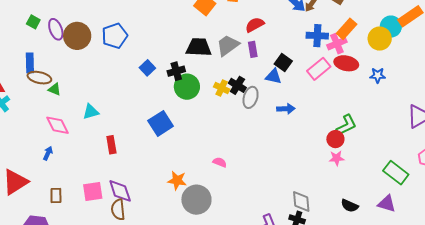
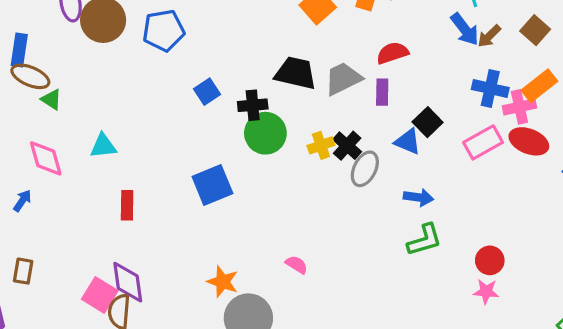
yellow cross: (222, 88) -> (321, 145), turned 35
green L-shape: (346, 125) -> (425, 240), moved
pink square: (93, 191) -> (100, 295), moved, turned 30

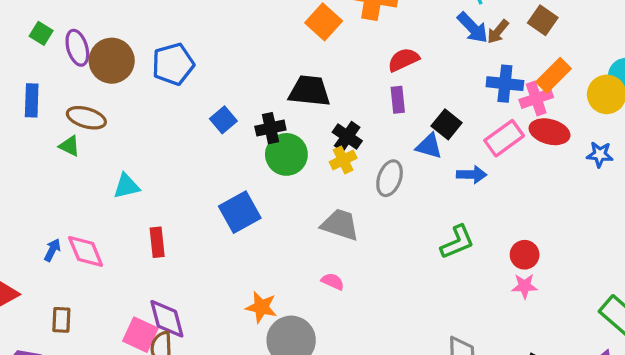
brown ellipse: (30, 76) -> (86, 118), moved
gray trapezoid: (343, 79) -> (340, 225), moved, turned 51
black cross: (347, 146) -> (347, 136), moved
pink diamond: (46, 158) -> (86, 251), moved
blue arrow: (419, 197) -> (472, 175), moved

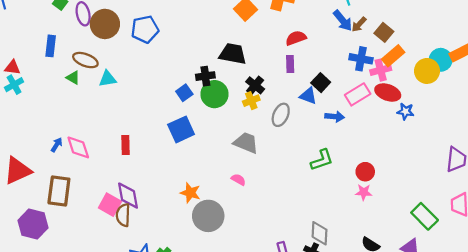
brown square: (543, 20) -> (384, 32), moved
blue square: (223, 120) -> (184, 93), moved
blue star: (600, 154) -> (405, 111), moved
cyan triangle: (126, 186) -> (108, 79), moved
brown rectangle: (61, 320) -> (59, 191), size x1.8

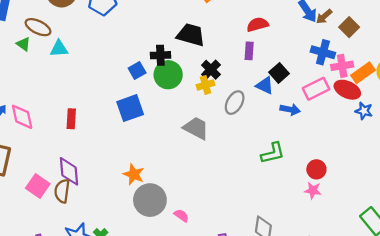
orange rectangle: (393, 56) -> (363, 73), moved
pink semicircle: (238, 180) -> (181, 215), moved
pink square: (110, 205) -> (38, 186), moved

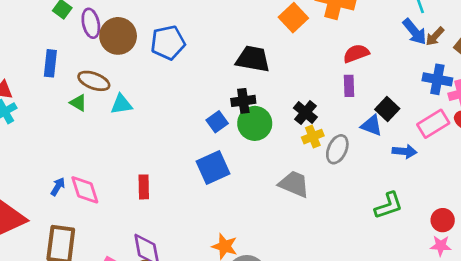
black trapezoid: (191, 35) -> (253, 59), moved
yellow cross: (205, 85) -> (313, 137), moved

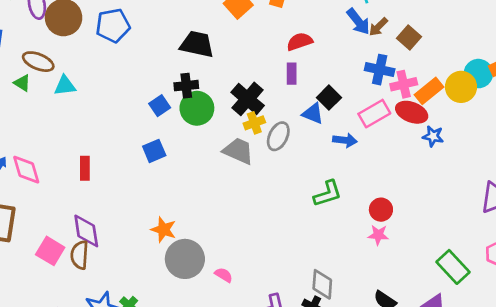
black cross: (305, 113) -> (248, 99), size x1.4
blue square: (213, 167) -> (154, 151), size x0.7
gray trapezoid: (294, 184) -> (238, 151), moved

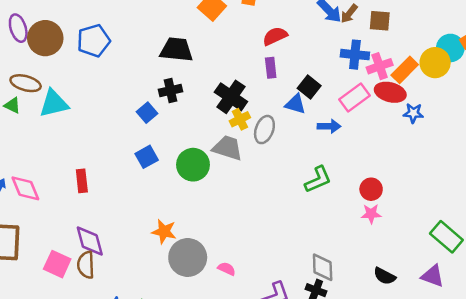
brown square: (409, 38) -> (380, 21), turned -30
cyan triangle: (65, 86) -> (54, 103), size x1.4
green circle: (197, 108) -> (193, 165), moved

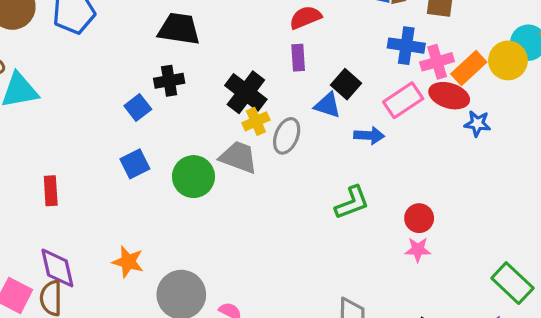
orange star: (164, 232) -> (128, 262), moved

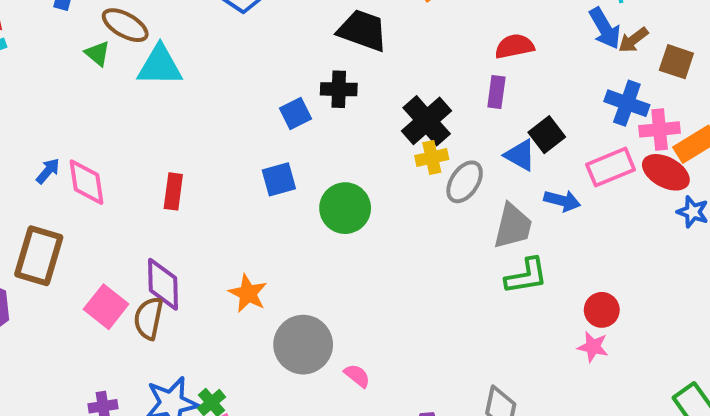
gray trapezoid: (238, 157) -> (513, 226), moved, turned 72

